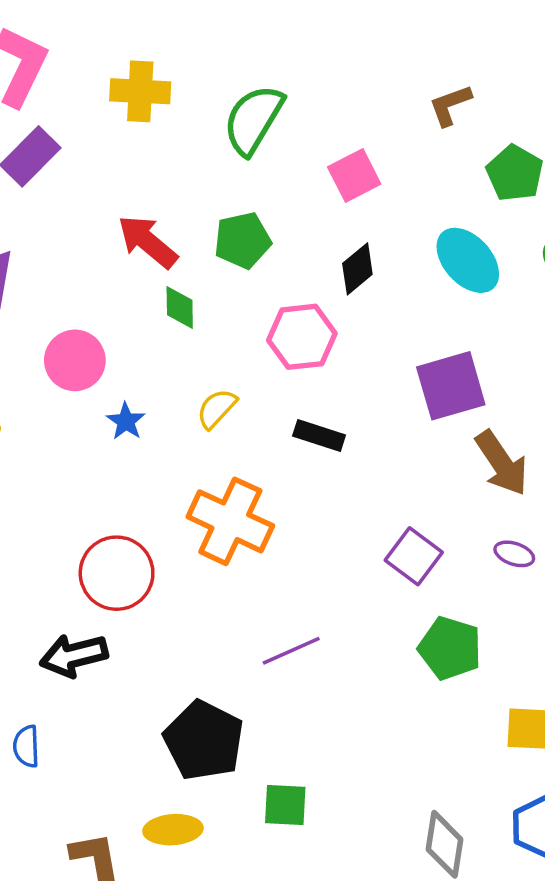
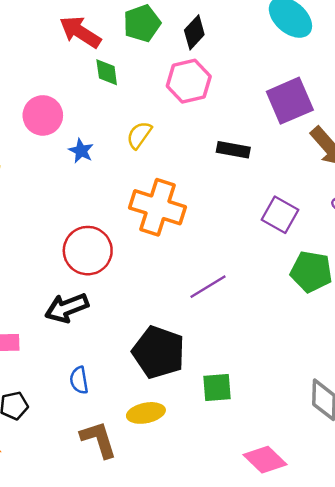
black diamond: (357, 269) -> (194, 32), moved
black rectangle: (319, 435) -> (233, 150), moved
blue semicircle: (26, 746) -> (79, 380), moved

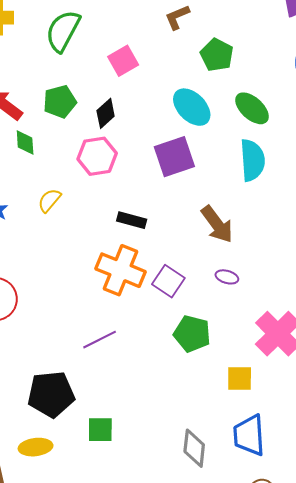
purple square: (290, 101) -> (174, 157), moved
orange cross: (158, 207) -> (120, 270), moved
black pentagon: (159, 352) -> (51, 394), turned -30

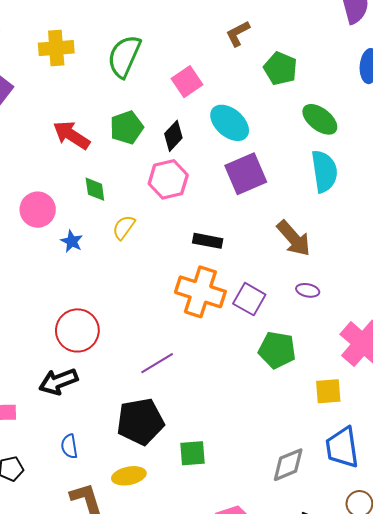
cyan ellipse: (192, 107) -> (230, 123), moved
green diamond: (25, 142) -> (95, 189), moved
purple line: (100, 340) -> (157, 363), moved
gray diamond: (194, 448) -> (288, 465), turned 66

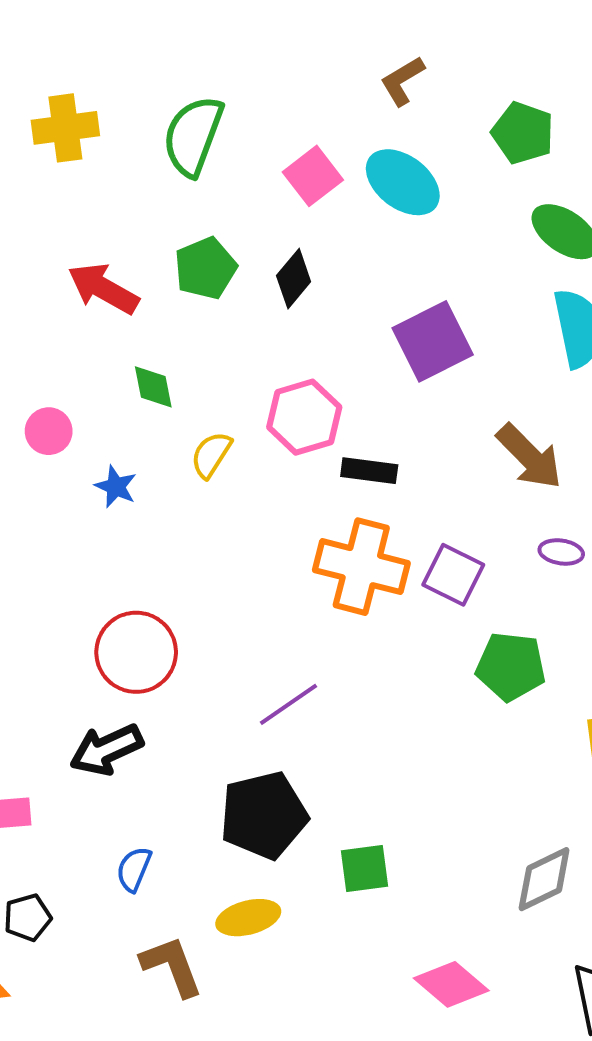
green pentagon: (280, 68) -> (523, 133), moved
cyan ellipse: (230, 123) -> (403, 182), moved
pink hexagon: (168, 179) -> (304, 417), moved
pink circle: (38, 210) -> (49, 431), size x0.7
blue semicircle: (69, 446) -> (134, 869), turned 35

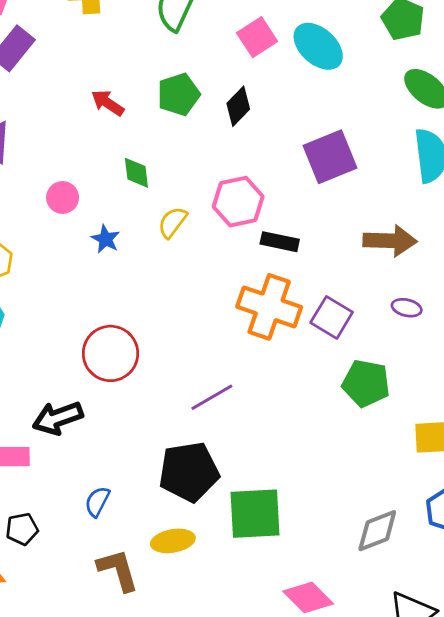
red arrow: (103, 289) -> (108, 103), size x0.7
brown arrow: (529, 457) -> (390, 241), turned -48
black arrow: (106, 750) -> (58, 418), moved
green square: (364, 869) -> (255, 514), size x1.6

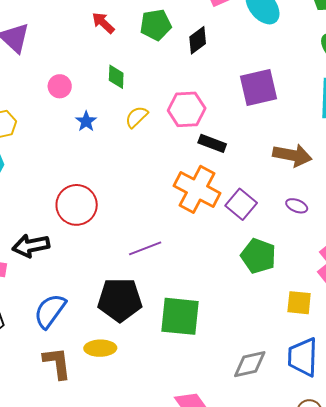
blue semicircle: (97, 502) -> (50, 311), size x1.6
green square: (255, 514) -> (180, 316), moved

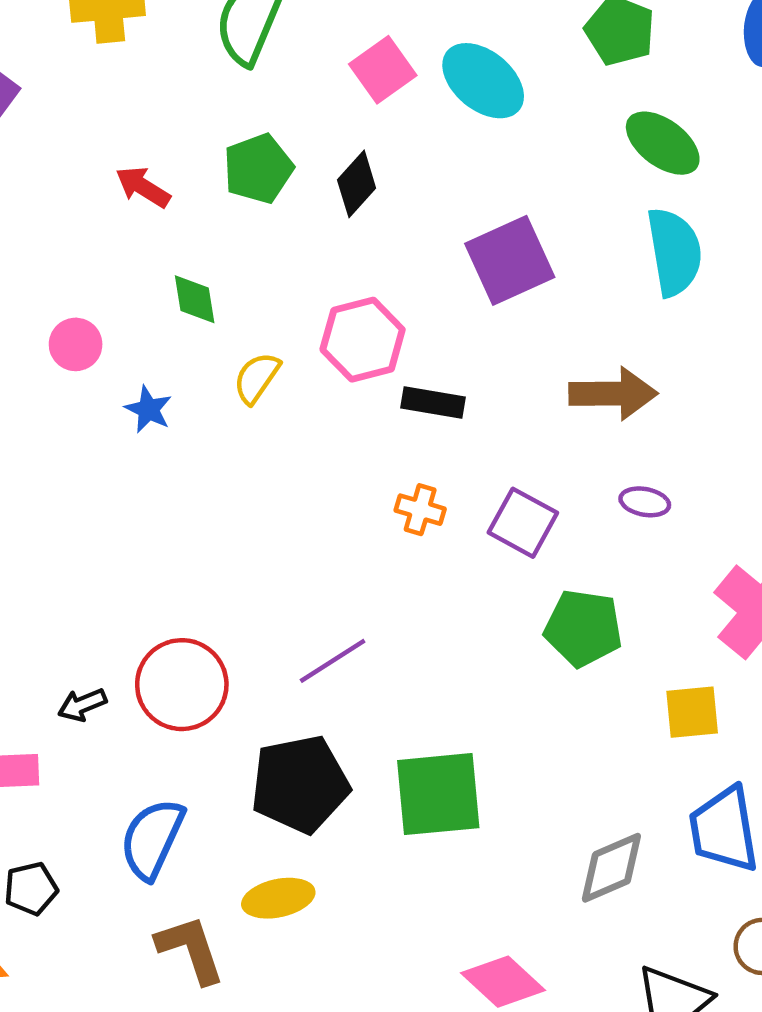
orange cross: (197, 189) -> (420, 510), size x0.5
red circle: (77, 205) -> (182, 685), moved
black arrow: (31, 246) -> (82, 705), size x0.6

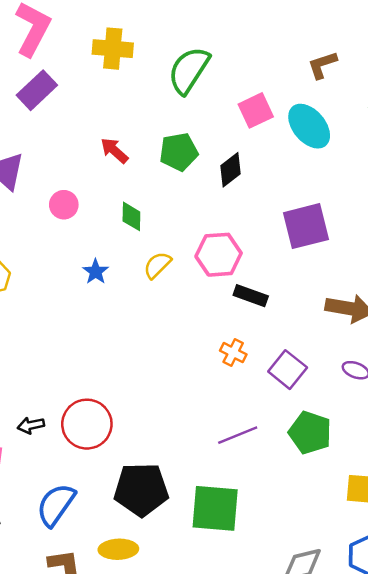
pink circle: (76, 344) -> (64, 205), moved
purple line: (333, 661) -> (238, 435), moved

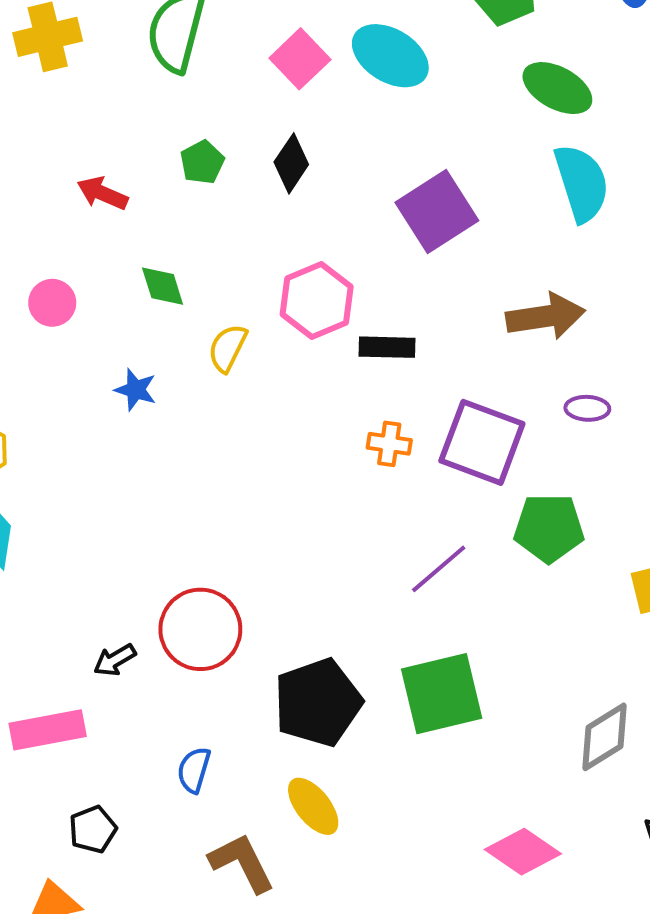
green pentagon: (179, 152) -> (202, 162), size x0.7
purple square: (288, 370) -> (482, 442), size x1.4
blue semicircle: (56, 505) -> (194, 770), size x0.6
yellow ellipse: (118, 549) -> (313, 806), turned 72

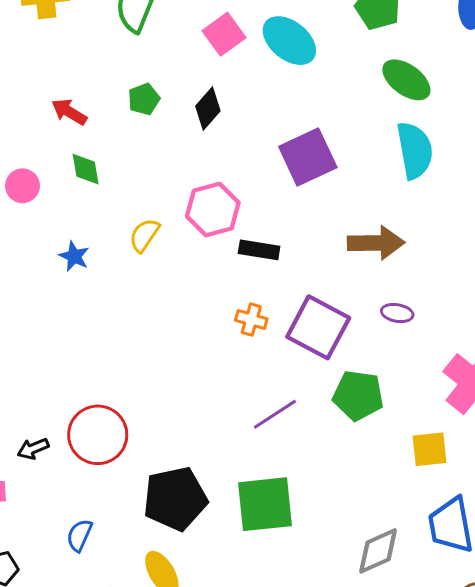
green diamond: (163, 286) -> (86, 169), moved

